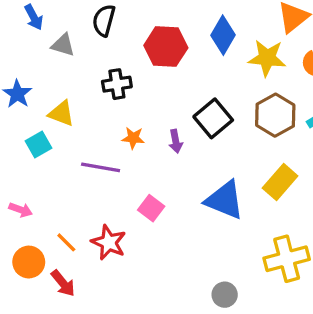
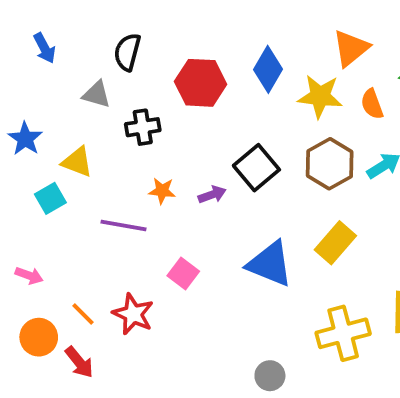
gray triangle: (63, 45) -> (97, 94), moved
purple arrow: (176, 141) -> (212, 195), turned -100

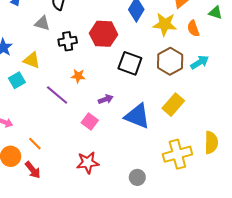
red hexagon: (201, 83) -> (104, 34), moved
black square: (256, 168) -> (130, 63), turned -30
purple arrow: (212, 195) -> (106, 99), moved
purple line: (123, 225) -> (57, 95), turned 30
red star: (133, 314) -> (88, 163), moved, turned -30

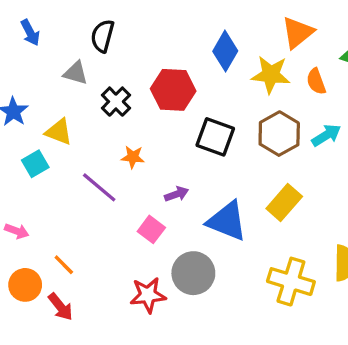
black cross: (68, 41) -> (116, 102), turned -36
yellow cross: (177, 154) -> (291, 282), turned 32
gray circle: (137, 177) -> (193, 273), moved, size x1.6

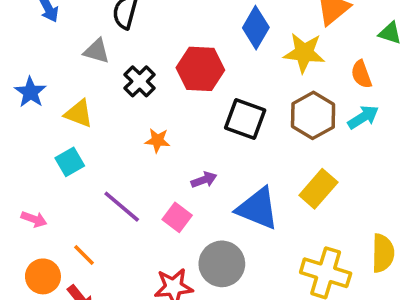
orange semicircle: (316, 81) -> (361, 74), moved
cyan square: (35, 164) -> (70, 162), moved
purple line: (99, 187) -> (122, 207), moved

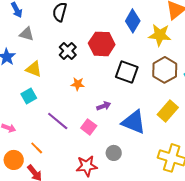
gray triangle: (97, 51) -> (27, 34), moved
gray circle: (222, 264) -> (114, 153), size x0.6

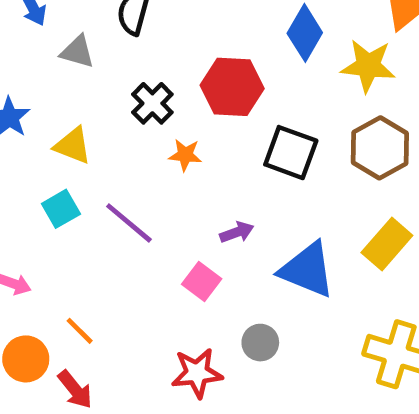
gray triangle: (27, 34) -> (77, 52), moved
orange star: (78, 84) -> (185, 155), moved
purple line: (58, 121) -> (129, 223), moved

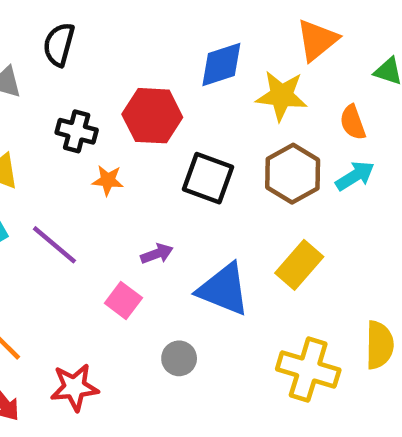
blue diamond: (305, 33) -> (221, 65), turned 42
black cross: (152, 103) -> (77, 131), turned -30
red star: (197, 373) -> (74, 387), moved

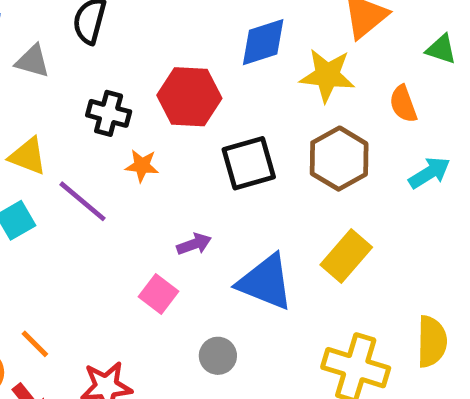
cyan arrow: (355, 176) -> (429, 173), moved
black square: (208, 178) -> (249, 163), turned -36
purple line: (54, 245) -> (82, 201), moved

